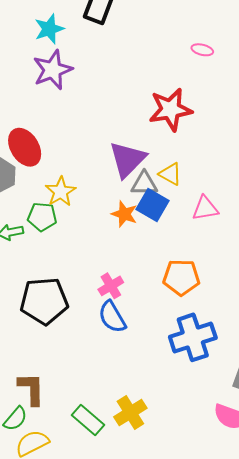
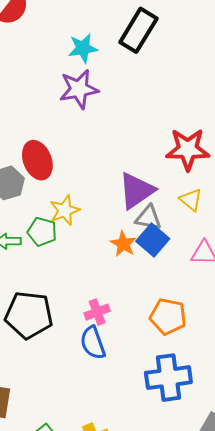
yellow triangle: (170, 174) -> (191, 200), moved

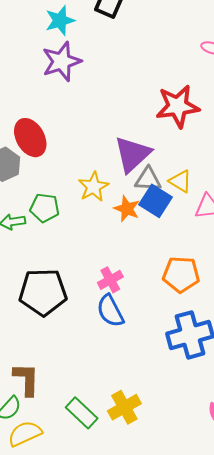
yellow triangle: (191, 200) -> (180, 181), moved
yellow star: (65, 210) -> (93, 187), moved

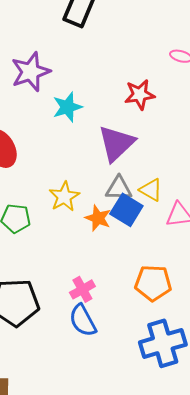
cyan star: (60, 20) -> (67, 107), moved
red star: (178, 106) -> (140, 94), moved, size x0.7
purple triangle: (132, 154) -> (116, 143), moved

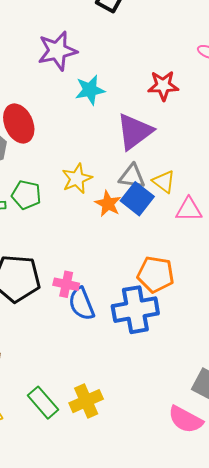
pink cross: (82, 289) -> (66, 284), moved, turned 35
blue cross: (163, 343) -> (135, 310), moved

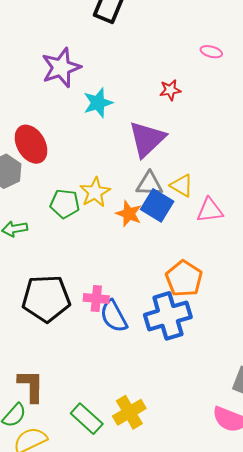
red star: (163, 86) -> (170, 90), size x0.7
green pentagon: (26, 195) -> (65, 204), moved
orange pentagon: (156, 274) -> (184, 279), turned 30

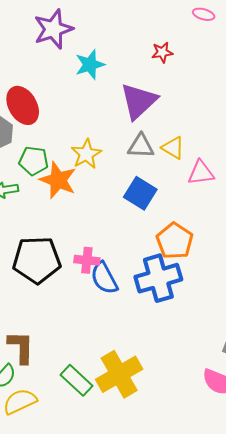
green pentagon: (65, 204) -> (34, 161), moved
blue square: (157, 205) -> (140, 193), moved
orange star: (129, 214) -> (58, 180), moved, size x1.4
yellow cross: (129, 412) -> (119, 374), size x1.4

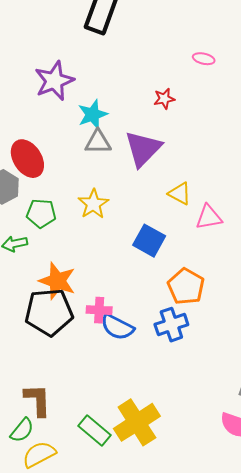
gray triangle: (141, 146) -> (98, 142), moved
orange star: (58, 180) -> (57, 281), moved
blue semicircle: (104, 278) -> (117, 327), turned -32
blue cross: (158, 278) -> (171, 325), size x0.7

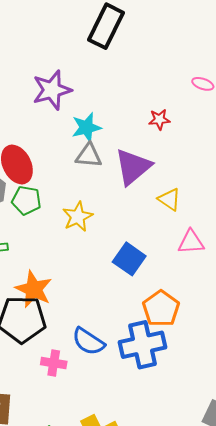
yellow triangle: (180, 194) -> (169, 199), moved
green pentagon: (41, 213) -> (26, 200), moved
pink cross: (99, 310) -> (54, 363), moved
blue cross: (171, 325) -> (142, 345), size x1.4

